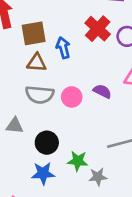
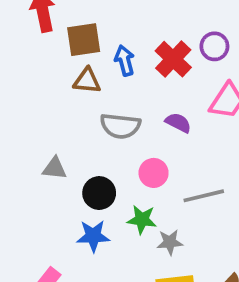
red cross: (98, 29) -> (173, 59), moved
gray semicircle: (40, 95) -> (120, 126), moved
pink circle: (72, 97) -> (154, 173), moved

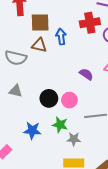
red cross: (173, 59) -> (90, 23), moved, turned 30
gray semicircle: (120, 126) -> (16, 58), moved
black circle: (99, 193) -> (49, 98), moved

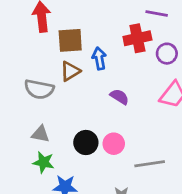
brown triangle: (39, 45) -> (70, 71), turned -42
purple semicircle: (86, 74) -> (119, 97), moved
green star: (60, 125) -> (43, 162), moved

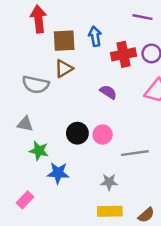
red cross: (137, 38) -> (124, 54), moved
blue arrow: (99, 58) -> (95, 36), moved
gray triangle: (41, 134) -> (25, 124), moved

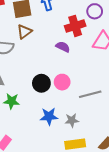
red cross: (124, 54) -> (75, 26), moved
blue star: (58, 173) -> (49, 116), moved

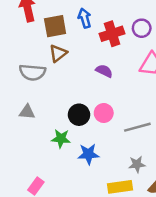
red cross: (75, 26) -> (112, 34), moved
green star: (12, 101) -> (61, 139), moved
gray star: (72, 120) -> (137, 164), moved

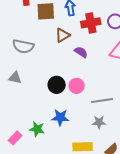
brown triangle: (58, 53) -> (63, 35), moved
green star: (61, 139) -> (37, 129), moved
gray star: (137, 164) -> (99, 122), moved

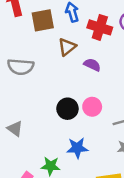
red cross: (91, 23) -> (100, 27), turned 36
gray triangle: (15, 78) -> (15, 129), moved, turned 32

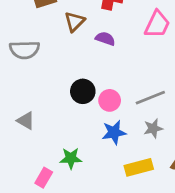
pink circle: (92, 107) -> (110, 100), moved
blue star: (77, 148) -> (114, 132), moved

